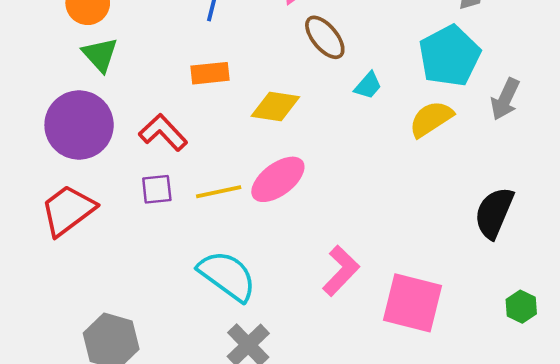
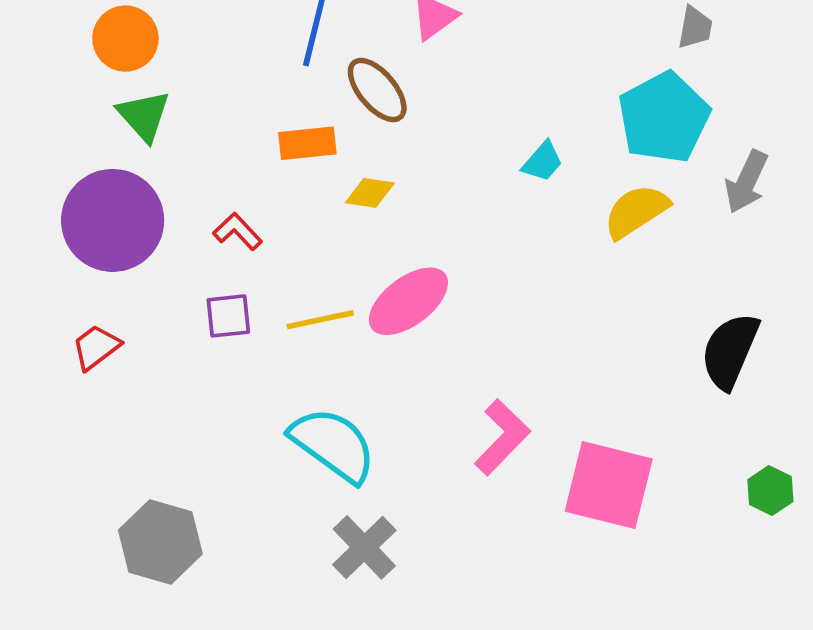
brown ellipse: (325, 37) -> (377, 90), moved
yellow diamond: (275, 106) -> (370, 193), moved, size x0.7
red L-shape: (163, 132) -> (238, 231), size x0.7
red trapezoid: (68, 210) -> (96, 347), size x0.6

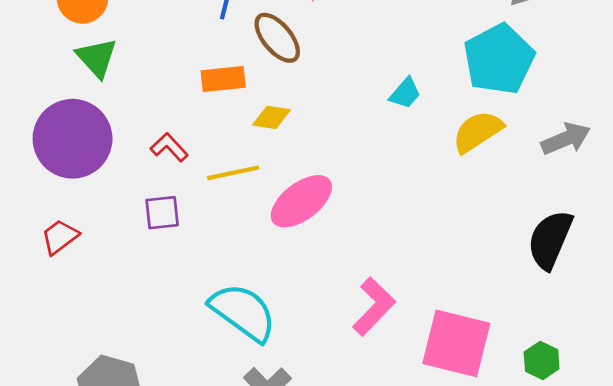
gray arrow: (746, 182) -> (566, 139), moved, turned -138
yellow line: (320, 320) -> (233, 173), moved
green hexagon: (770, 491) -> (542, 360), moved

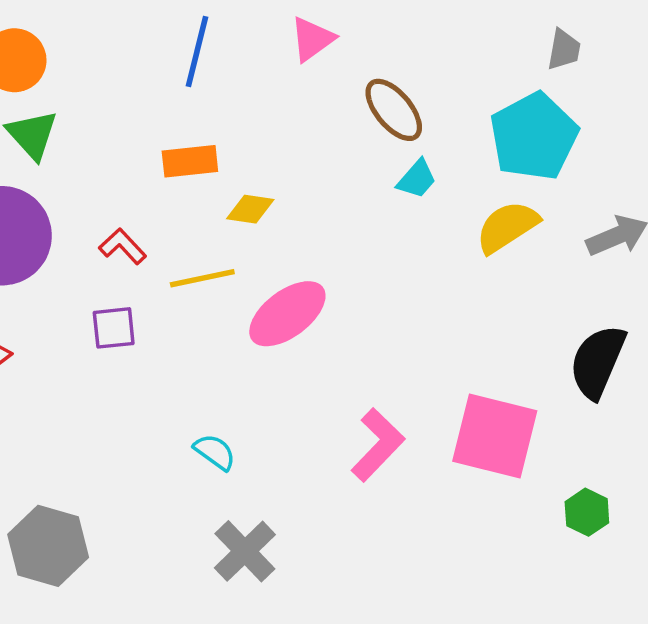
brown ellipse: (277, 38) -> (394, 110), moved
cyan semicircle: (243, 312) -> (215, 452), size x0.5
pink square: (456, 343) -> (495, 436), moved

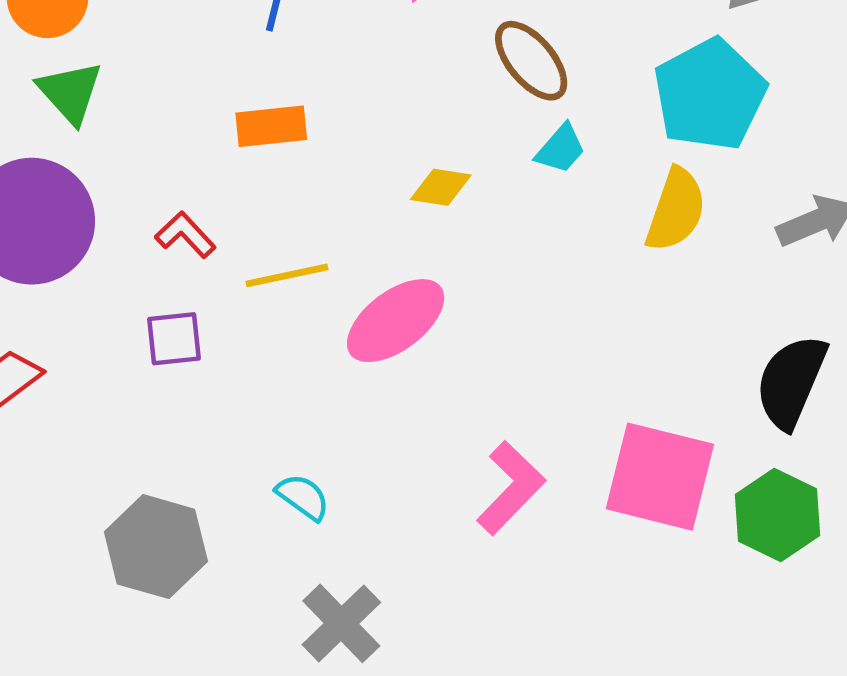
yellow diamond: (250, 209) -> (441, 187), moved
yellow semicircle: (507, 227) -> (676, 210), turned 142
green hexagon: (587, 512) -> (778, 515), moved, size x1.5
gray hexagon: (48, 546) -> (156, 547), moved

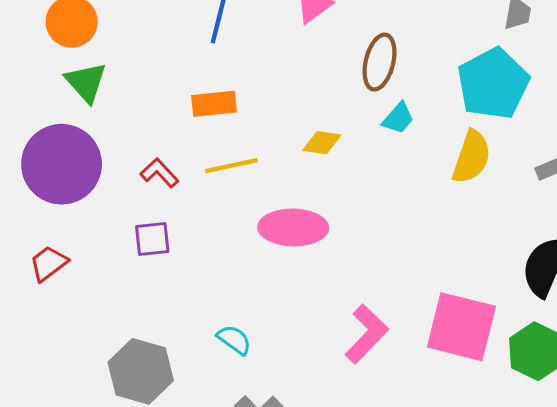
brown ellipse: (531, 61) -> (379, 62), turned 54
yellow line: (287, 275) -> (231, 166), moved
pink ellipse: (396, 321) -> (293, 227), turned 38

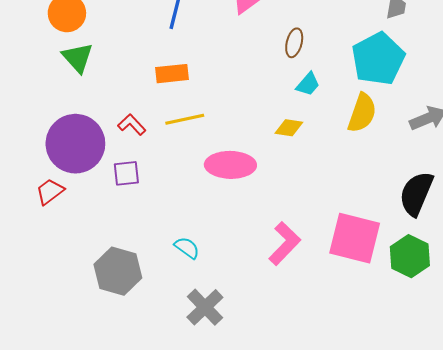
brown ellipse: (379, 62) -> (294, 43), size x0.7
yellow diamond: (322, 143) -> (289, 128), moved
purple circle: (62, 164) -> (75, 144), moved

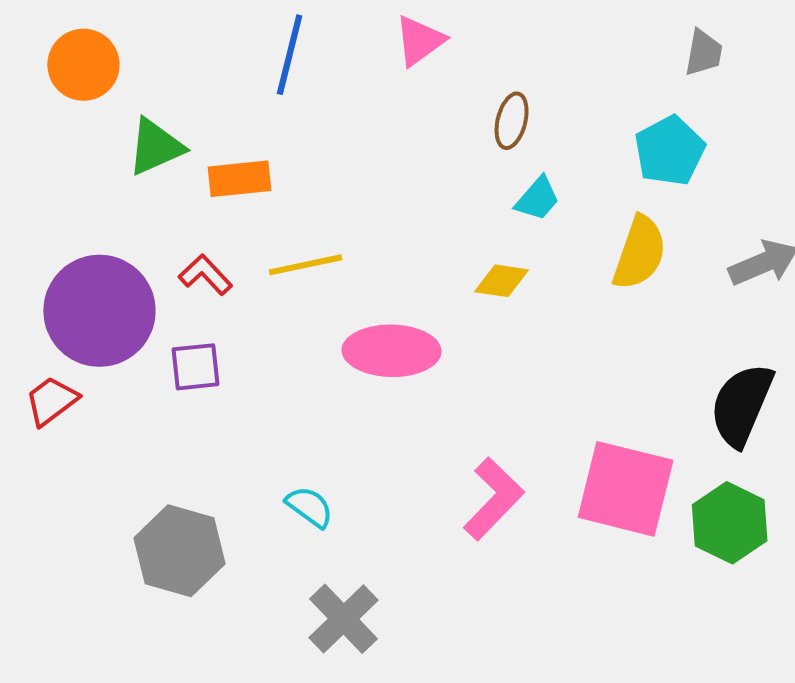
green triangle: (78, 58) -> (155, 147), moved, turned 48
cyan pentagon: (378, 59) -> (670, 151), size x0.7
orange rectangle: (172, 74) -> (240, 179), moved

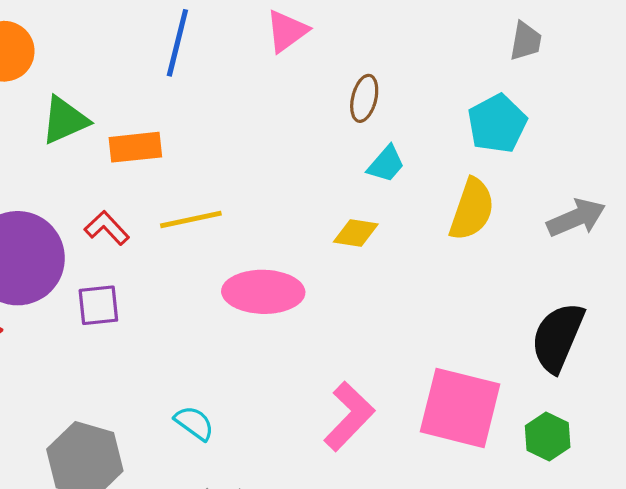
green hexagon: (730, 523) -> (548, 437), size x0.7

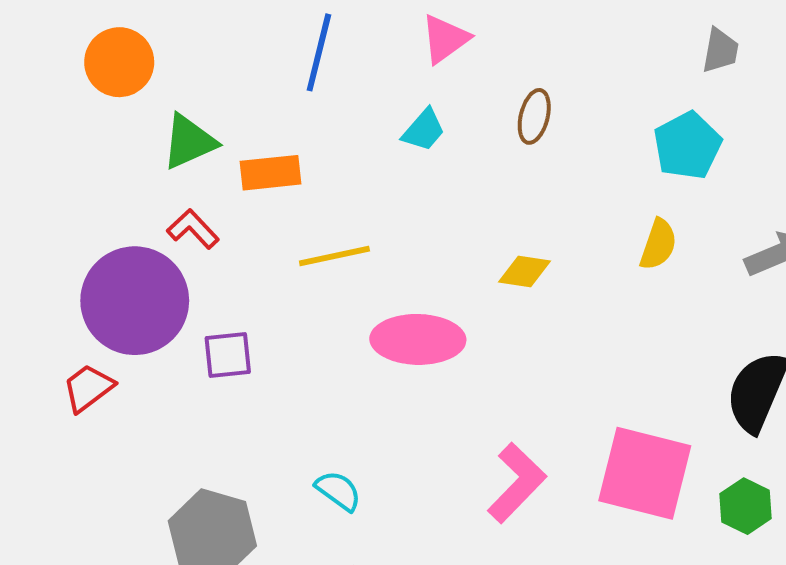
cyan trapezoid: (386, 164) -> (424, 130), moved
yellow semicircle: (472, 209) -> (658, 244), size x0.7
red L-shape: (107, 228) -> (193, 229), moved

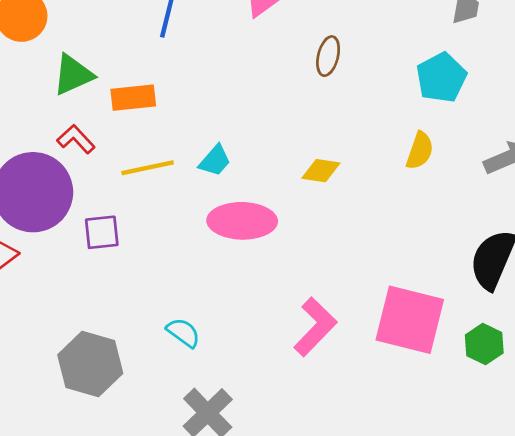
cyan trapezoid: (424, 130) -> (215, 161), moved
yellow line: (334, 256) -> (148, 168), moved

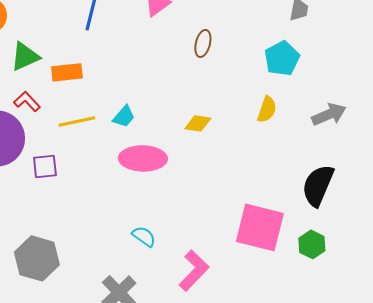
pink L-shape: (315, 327) -> (194, 270), moved
cyan semicircle: (183, 333) -> (144, 236), moved

